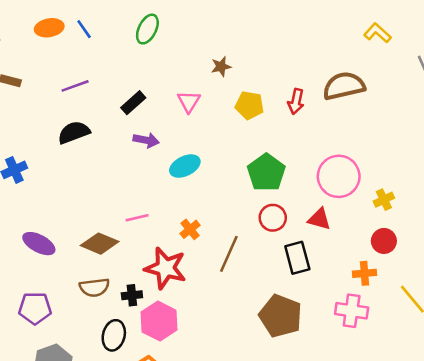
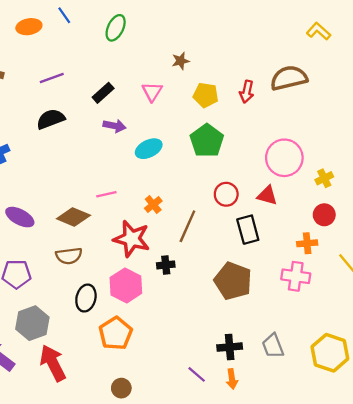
blue line: (84, 29) -> (64, 15), moved
green pentagon: (266, 172) -> (207, 141), moved
black cross: (132, 295) -> (166, 265), moved

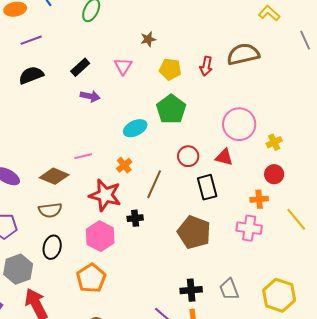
purple line: (52, 78) -> (31, 40), moved
black semicircle: (51, 119) -> (31, 75), moved
cyan ellipse: (149, 149) -> (135, 128), moved
black ellipse: (86, 298) -> (52, 247), moved

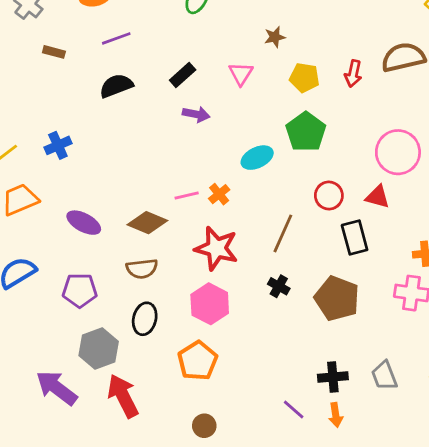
orange cross: (124, 165) -> (219, 194), moved
black cross: (135, 218) -> (279, 286), moved, turned 35

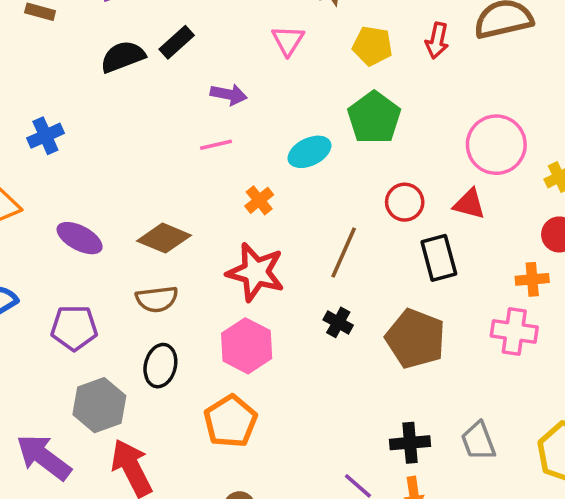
black rectangle: (183, 75) -> (177, 42), moved
pink line: (187, 196) -> (216, 145), moved

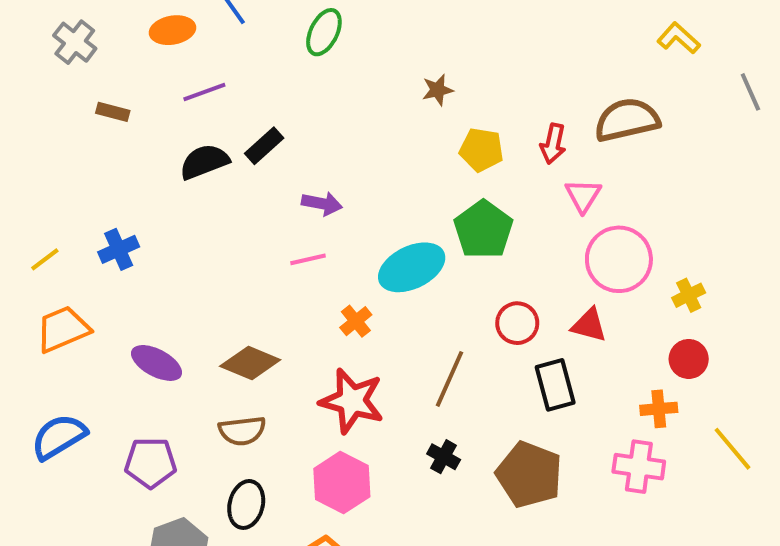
pink triangle: (288, 40) -> (583, 196), moved
cyan ellipse: (309, 152) -> (412, 267), size x1.4

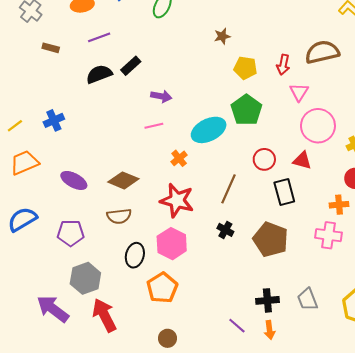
black ellipse: (246, 504) -> (135, 255), moved

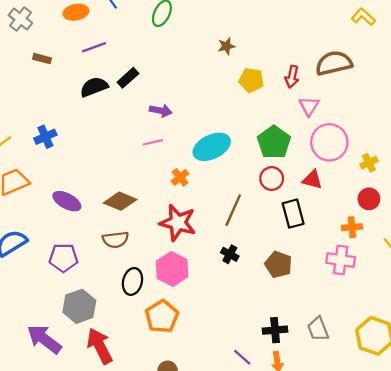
green pentagon: (246, 110) -> (274, 142), moved
brown pentagon: (271, 239) -> (278, 264), size x0.7

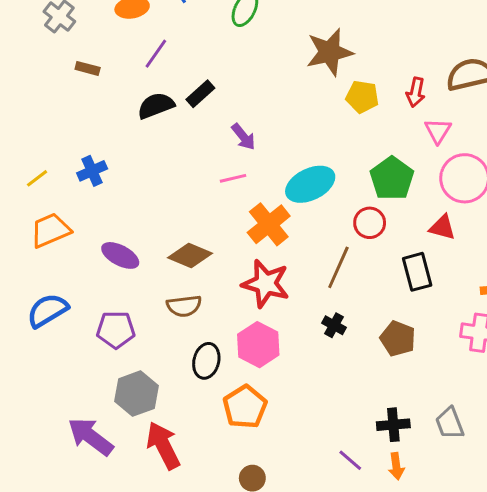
brown star: (226, 46) -> (330, 52), size x2.0
purple line: (94, 47) -> (156, 54), turned -35
purple arrow: (161, 111) -> (243, 137), turned 40
orange cross: (180, 177) -> (269, 224), size x1.8
red circle: (272, 179) -> (370, 223), moved

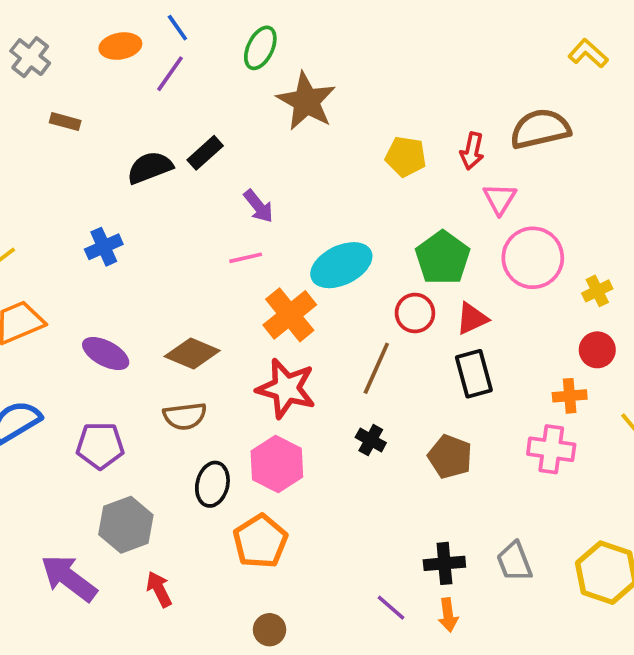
brown star: (330, 52) -> (306, 101), moved, turned -30
purple line: (156, 54) -> (170, 74), moved
blue cross: (92, 171) -> (104, 247), moved
red triangle: (442, 227) -> (472, 319), moved, turned -40
red arrow: (163, 445) -> (159, 589), size x0.6

